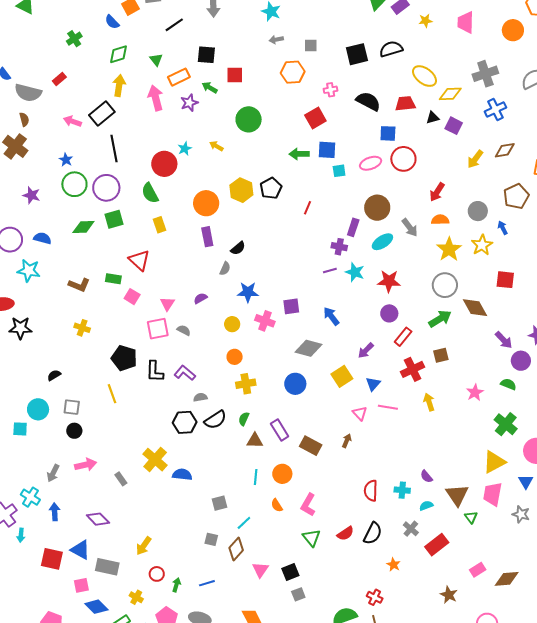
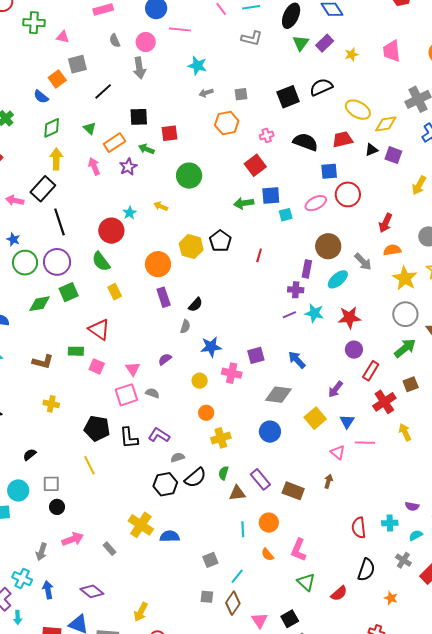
pink arrow: (156, 98) -> (94, 166), size x0.7
purple semicircle: (426, 476) -> (412, 506), turned -32
red semicircle: (345, 533) -> (339, 593), moved

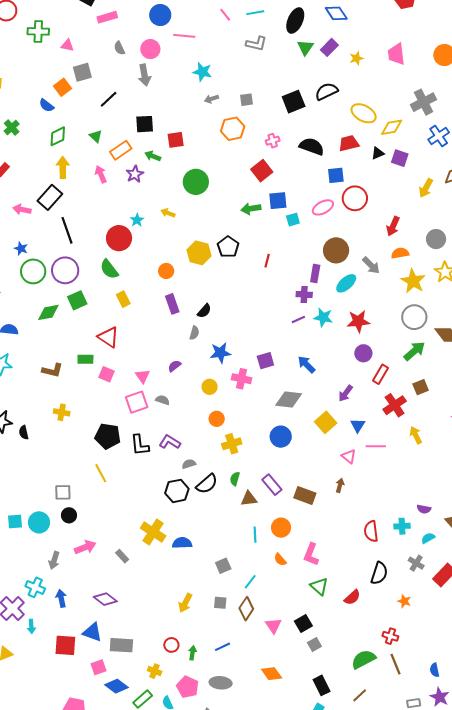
orange circle: (158, 264) -> (166, 271), size x0.6
black semicircle: (30, 455) -> (24, 432), moved, turned -64
cyan circle: (18, 490) -> (39, 522), moved
yellow arrow: (141, 612) -> (185, 603), moved

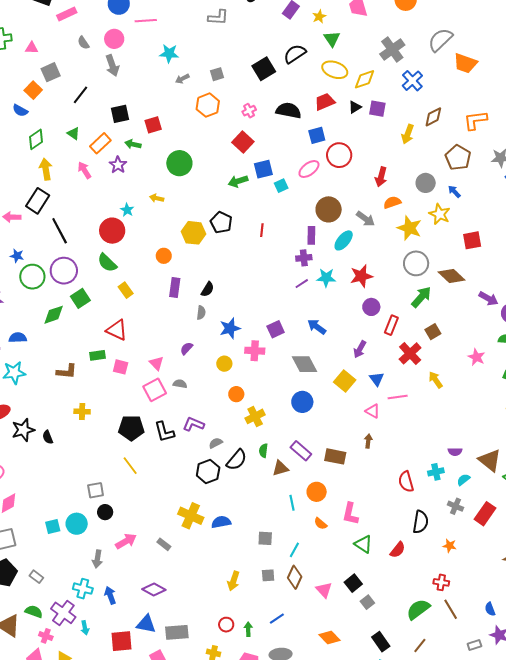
green triangle: (305, 47) -> (332, 39), moved
purple rectangle: (172, 304) -> (175, 287), turned 36
gray diamond: (289, 400) -> (304, 364), turned 64
gray square: (223, 566) -> (265, 538), turned 35

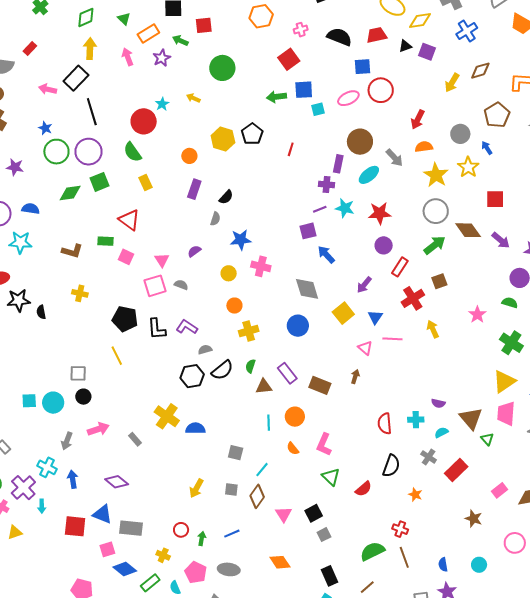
purple arrow: (488, 299) -> (501, 240), moved
purple square: (276, 329) -> (308, 231), moved

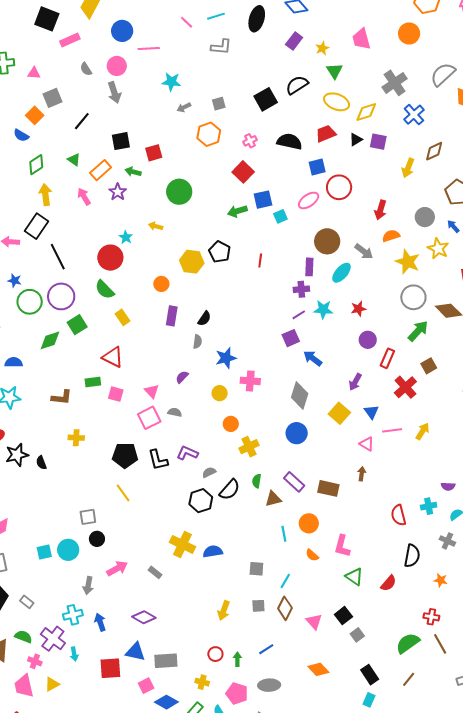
red star: (380, 213) -> (358, 309), size x0.7
gray diamond: (307, 289) -> (300, 395), turned 44
yellow arrow: (433, 329) -> (422, 431), moved, turned 66
cyan cross: (47, 467) -> (73, 615), turned -30

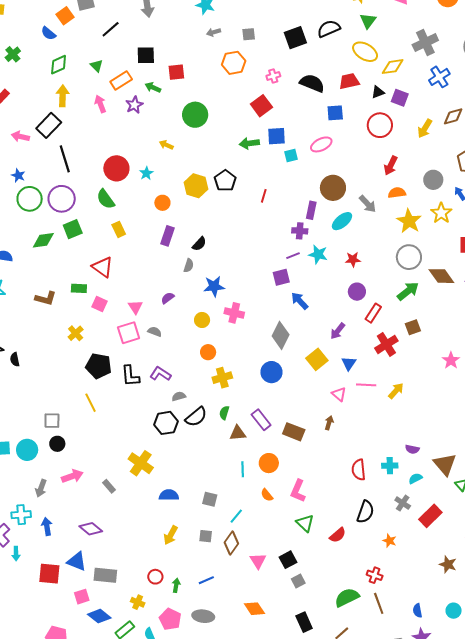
red circle: (339, 187) -> (380, 125), moved
cyan star: (126, 237) -> (146, 173), moved
yellow cross: (76, 438) -> (76, 333), moved, turned 35
blue semicircle: (213, 551) -> (169, 495), moved

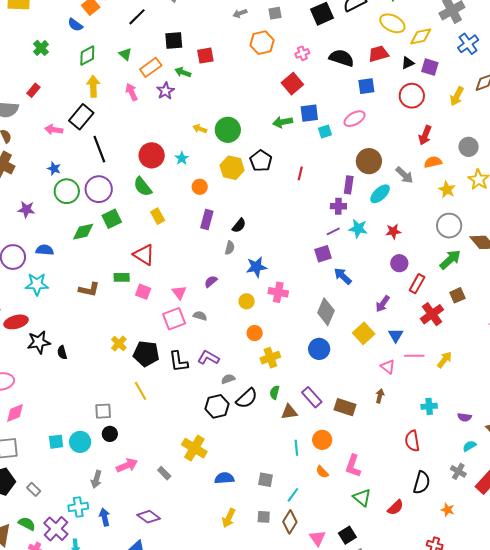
green circle: (195, 115) -> (228, 130), moved
yellow star: (409, 221) -> (447, 190), size x0.7
yellow cross: (76, 333) -> (119, 344), moved
cyan cross: (390, 466) -> (429, 406), moved

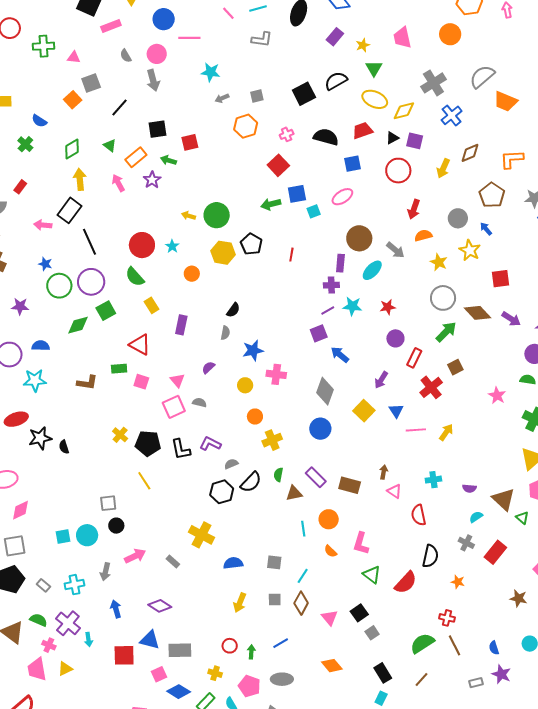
blue semicircle: (75, 25) -> (39, 121), moved
purple rectangle: (207, 220) -> (181, 325), moved
pink triangle: (388, 367) -> (394, 491), moved
cyan cross: (78, 507) -> (74, 585), moved
red semicircle: (395, 507) -> (406, 583), size x1.4

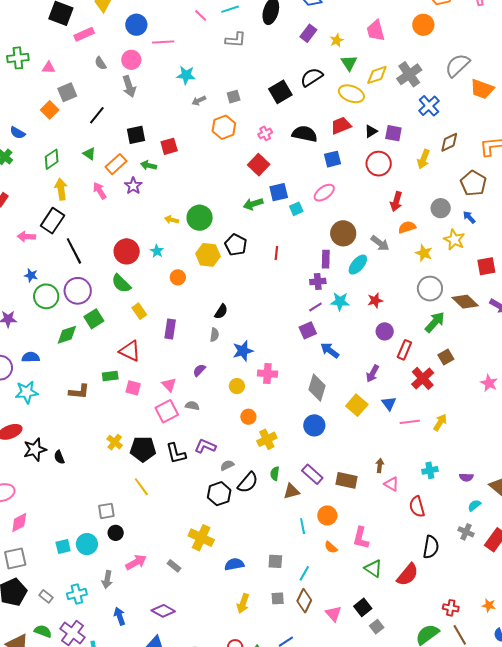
yellow diamond: (404, 111) -> (377, 75), moved
orange star: (458, 582) -> (489, 605), moved

